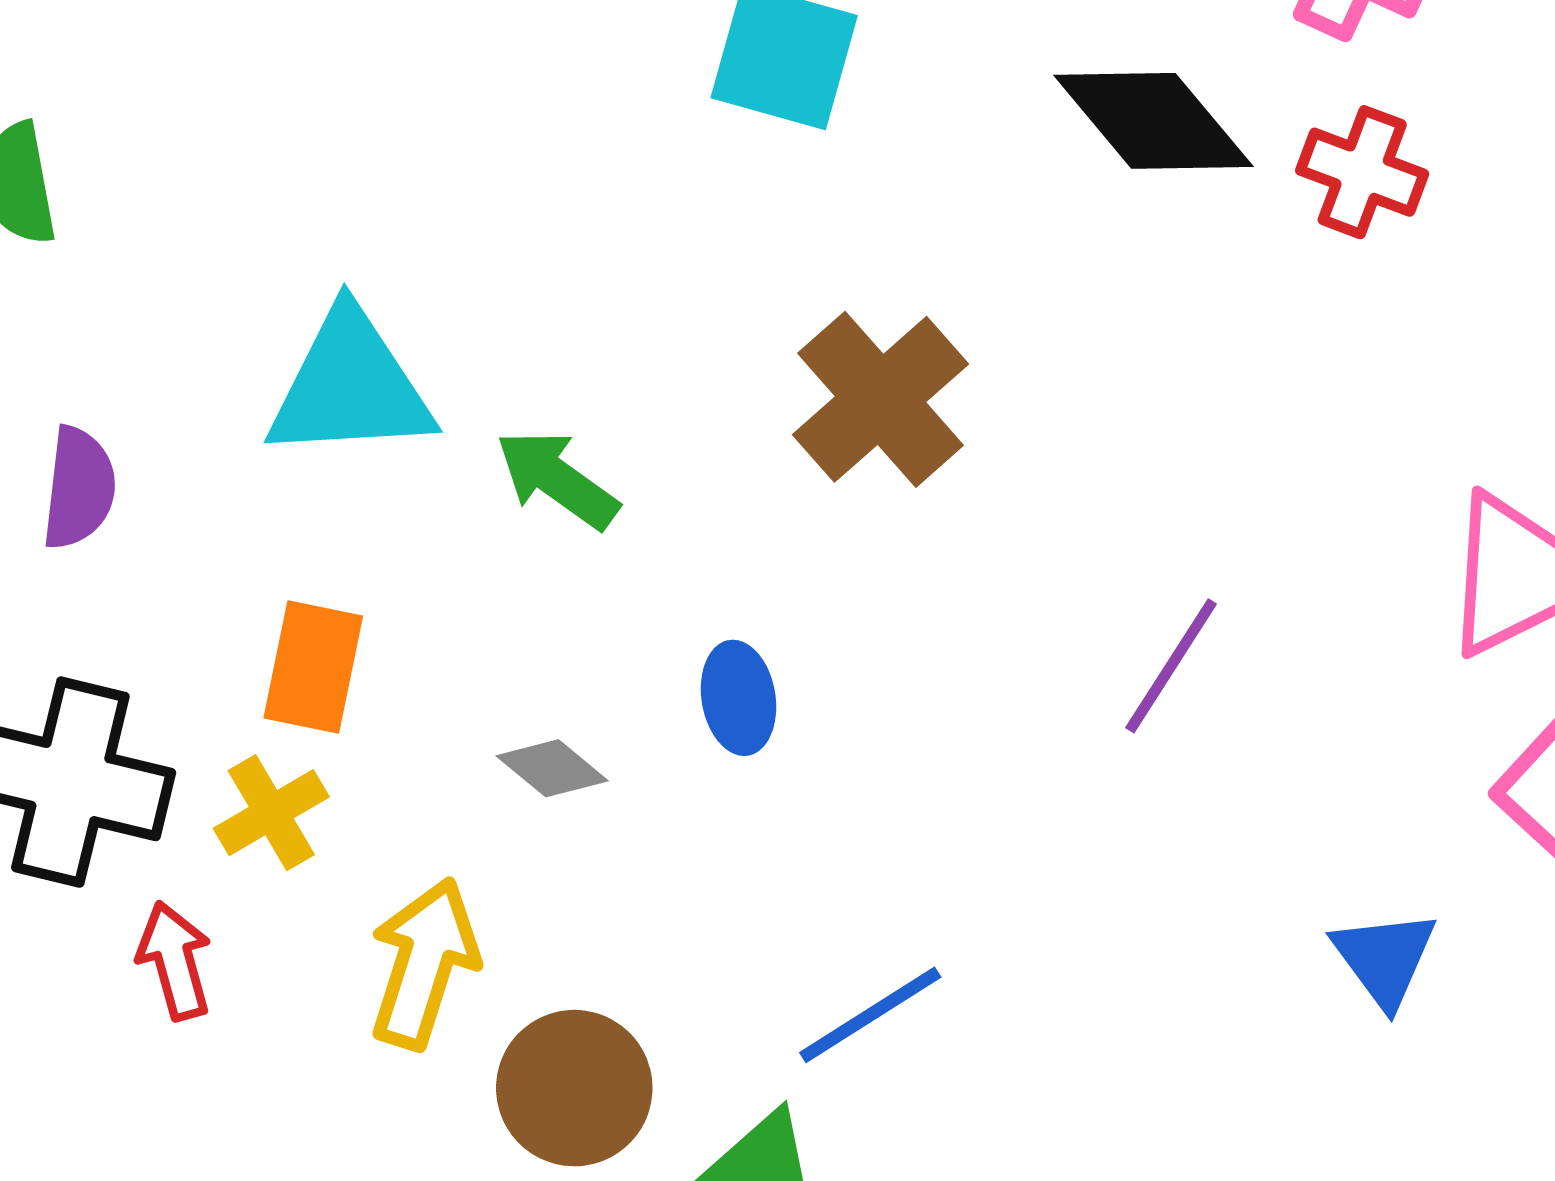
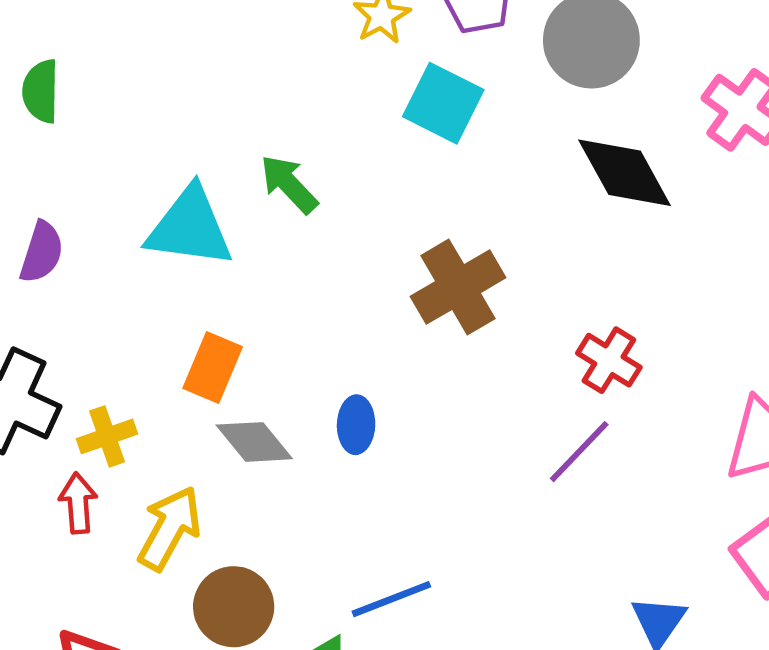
red cross: (1362, 172) -> (609, 360), moved
green arrow: (557, 479) -> (289, 184), moved
orange rectangle: (313, 667) -> (213, 368), moved
gray diamond: (552, 768) -> (254, 442), size x1.4
red arrow: (175, 961) -> (78, 503), moved

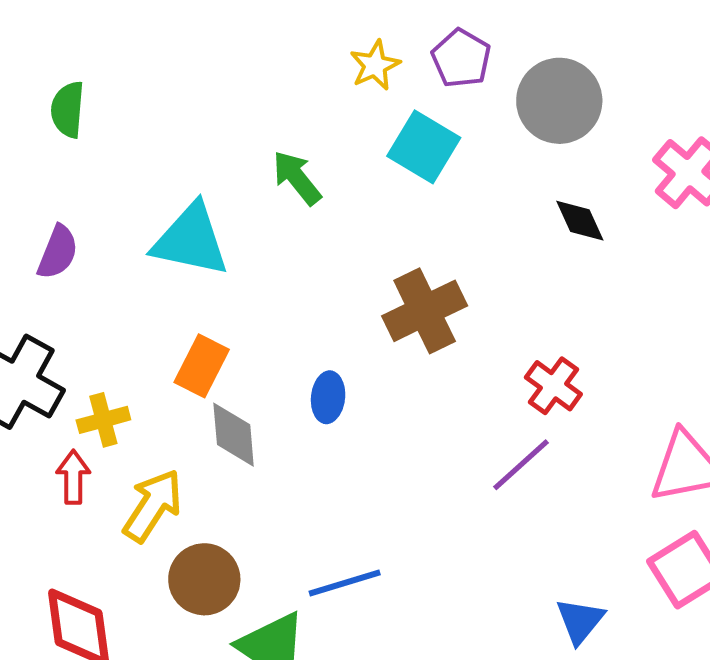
black diamond: (625, 173) -> (580, 221), size x0.6
green arrow: (289, 184) -> (297, 178), moved
blue ellipse: (356, 425) -> (328, 397), moved
gray diamond: (254, 442) -> (234, 435), turned 30

